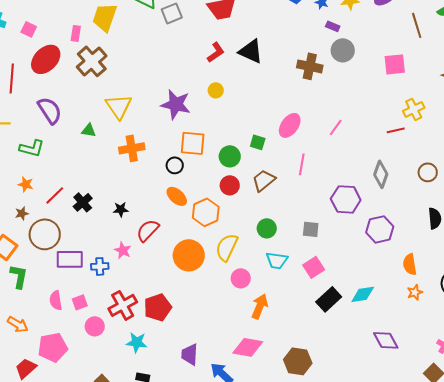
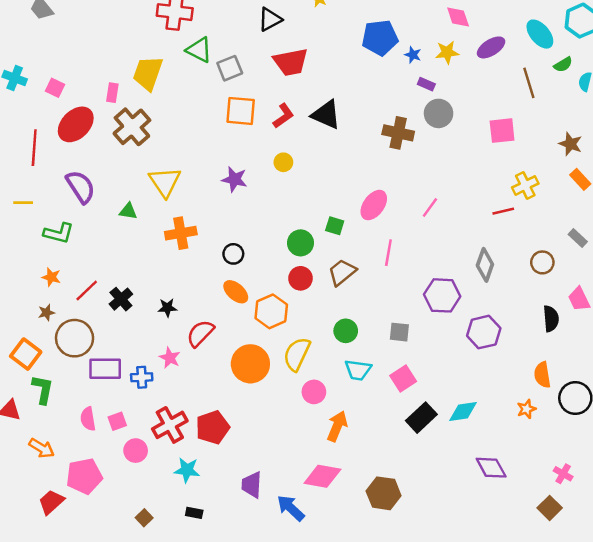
purple star: (176, 104) -> (235, 179), size x0.7
orange square: (193, 143) -> (241, 111), moved
orange semicircle: (410, 264) -> (542, 375), moved

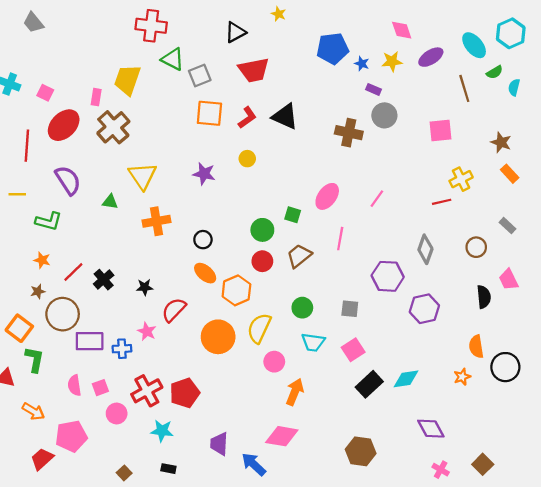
pink cross: (563, 474) -> (441, 470), moved
brown hexagon: (384, 493) -> (361, 451), moved

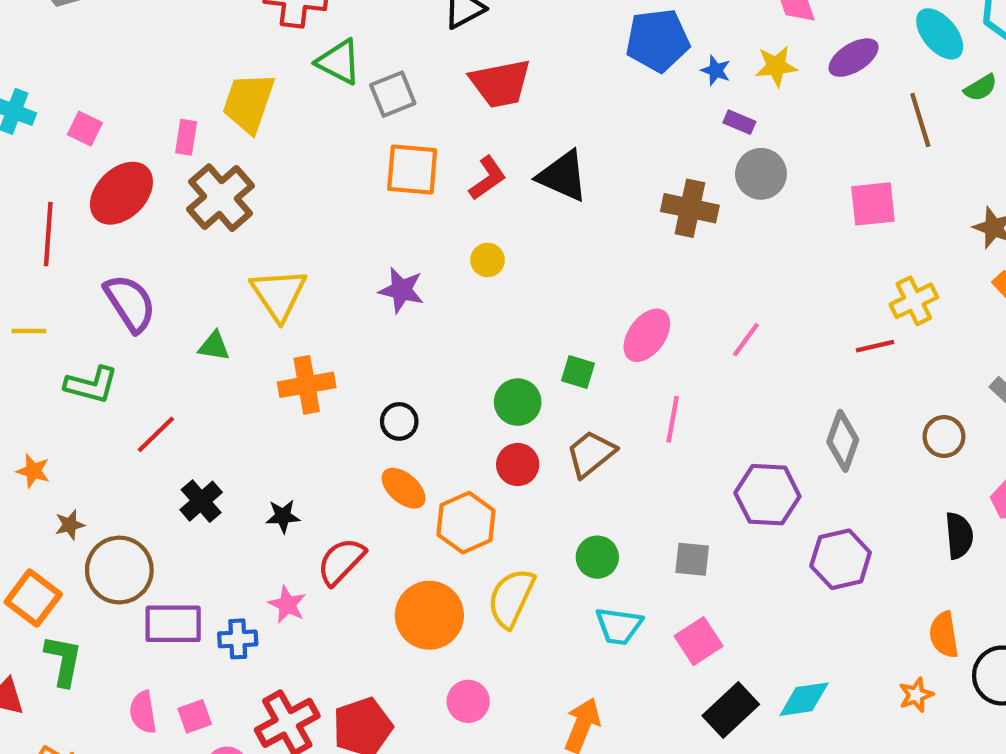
orange star: (42, 260) -> (33, 471), moved
red line: (73, 272) -> (156, 434), moved
pink circle: (274, 362) -> (468, 701), moved

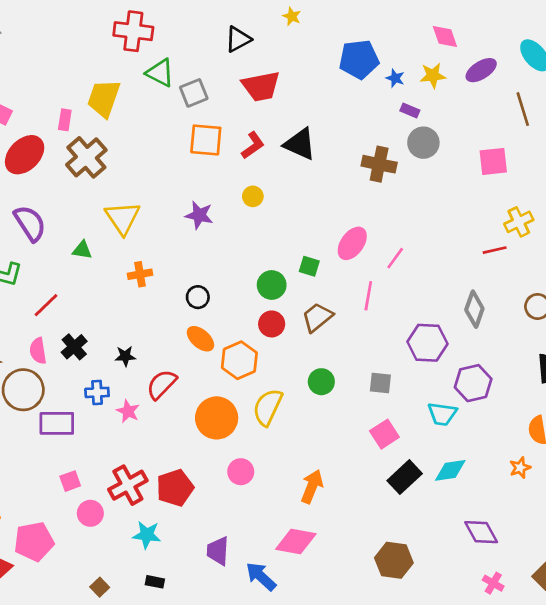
pink line: (746, 340) -> (395, 258), moved
orange cross: (307, 385) -> (140, 274), size x0.7
cyan trapezoid: (619, 626) -> (442, 414), moved
blue cross: (238, 639) -> (97, 392), moved
pink semicircle: (143, 712) -> (38, 351), moved

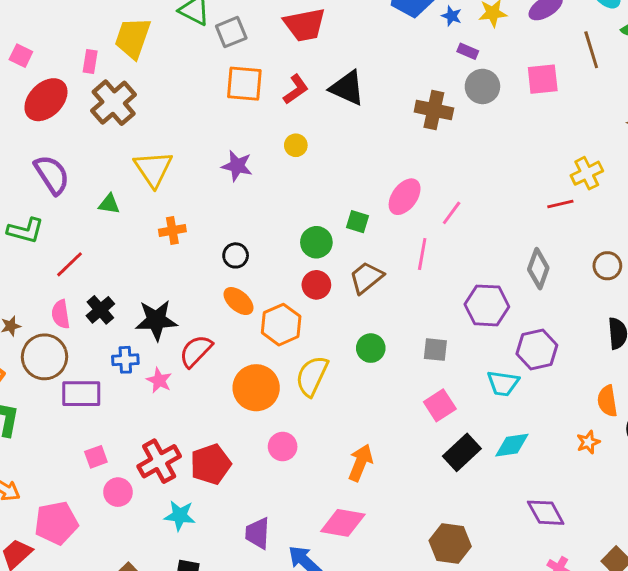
pink square: (493, 161) -> (543, 79), moved
black star: (125, 356) -> (156, 320), size x1.8

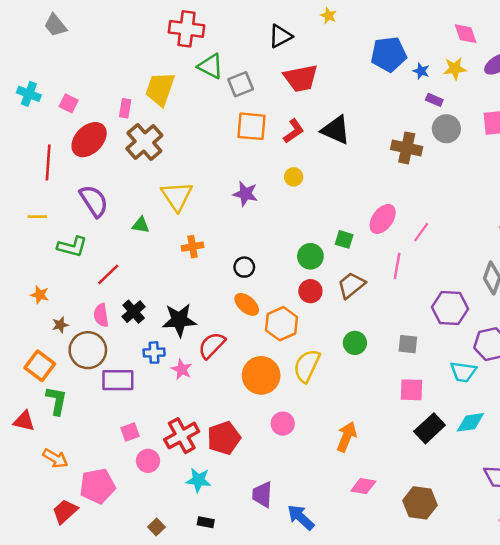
pink square: (440, 405) -> (411, 390), turned 35
pink diamond: (343, 523) -> (363, 486), moved, size x0.7

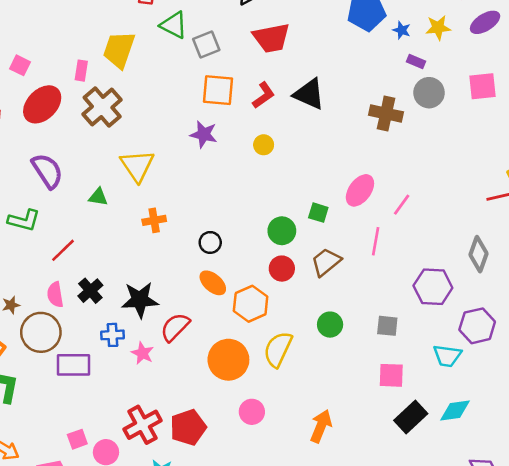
purple star: (245, 194) -> (204, 134), moved
pink square: (130, 432) -> (77, 439), moved

